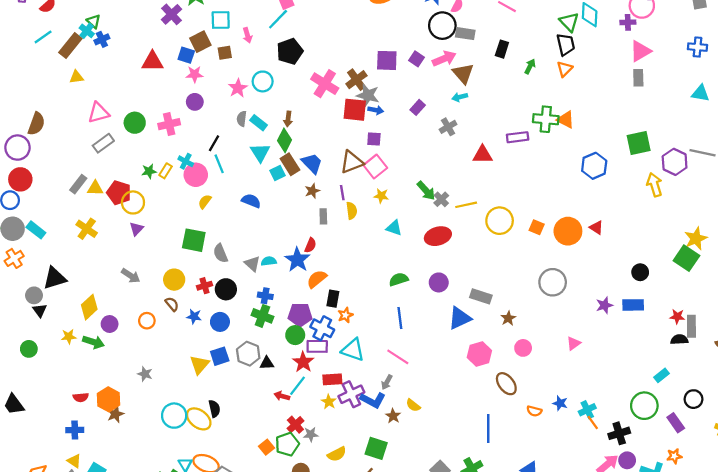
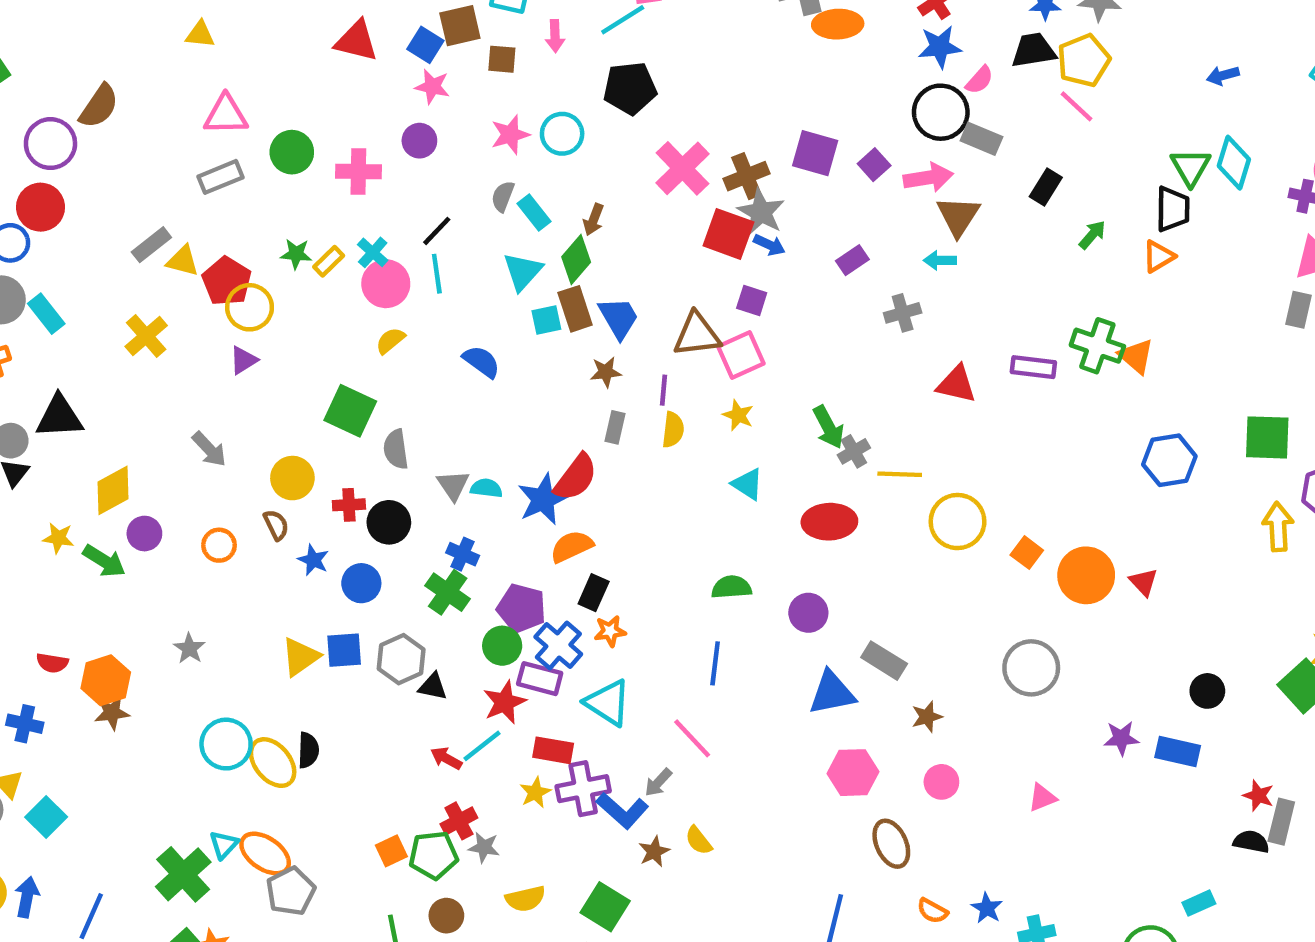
red semicircle: (310, 245) -> (576, 477), size x1.6

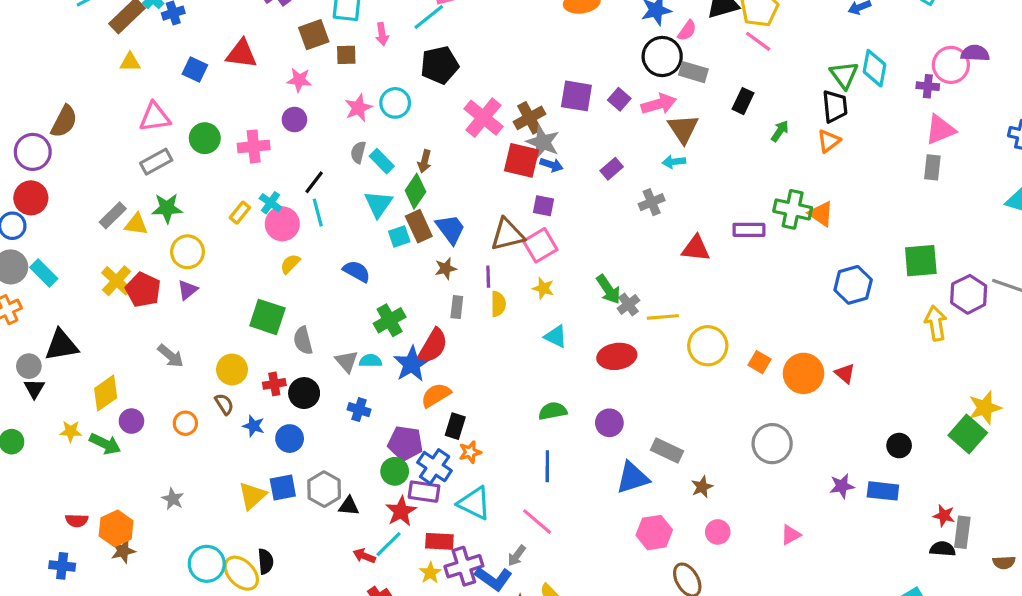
blue square: (425, 45) -> (195, 69), moved
green star: (296, 254) -> (167, 208), moved, size x1.4
red pentagon: (227, 281) -> (143, 290), moved
green cross: (448, 592) -> (390, 320), moved, turned 32

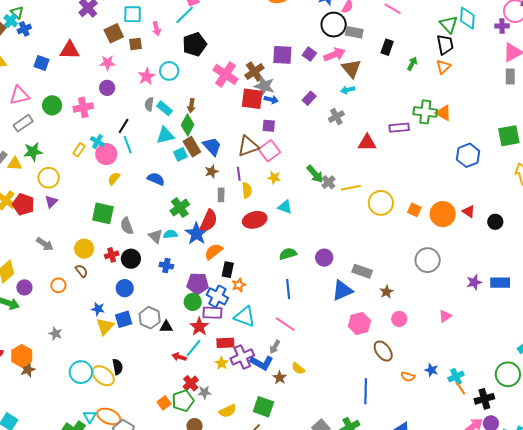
cyan triangle: (378, 204) -> (165, 135), turned 48
red ellipse: (617, 356) -> (255, 220), moved
blue star: (254, 426) -> (98, 309), moved
black circle: (899, 446) -> (495, 222), moved

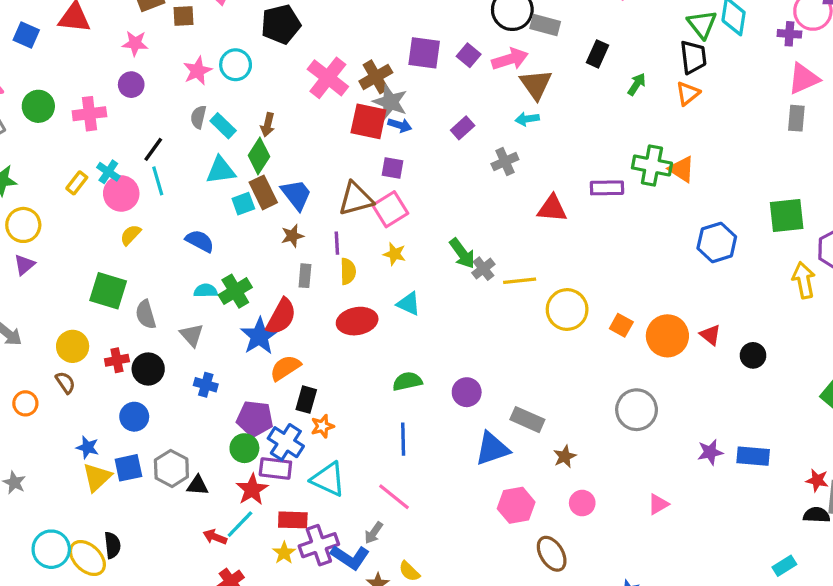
cyan semicircle: (170, 234) -> (206, 291), moved

